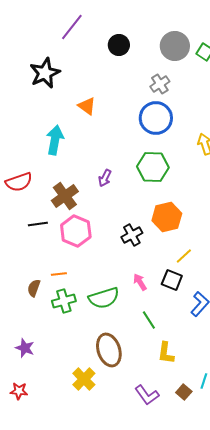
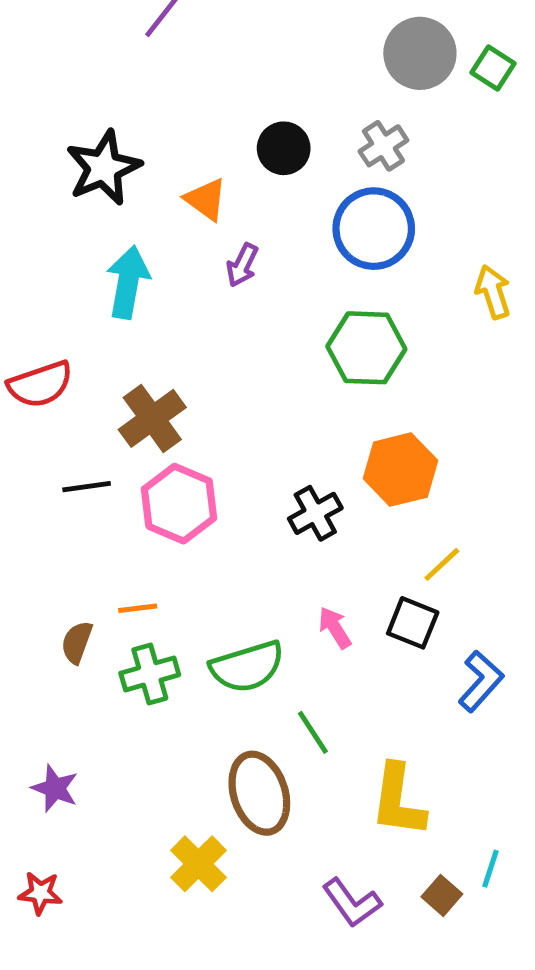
black circle: (119, 45) -> (284, 148), moved
black star: (45, 73) -> (104, 168), moved
purple arrow: (105, 178) -> (242, 265), moved
green line: (149, 320) -> (313, 732), moved
yellow L-shape: (166, 353) -> (398, 801), size x1.4

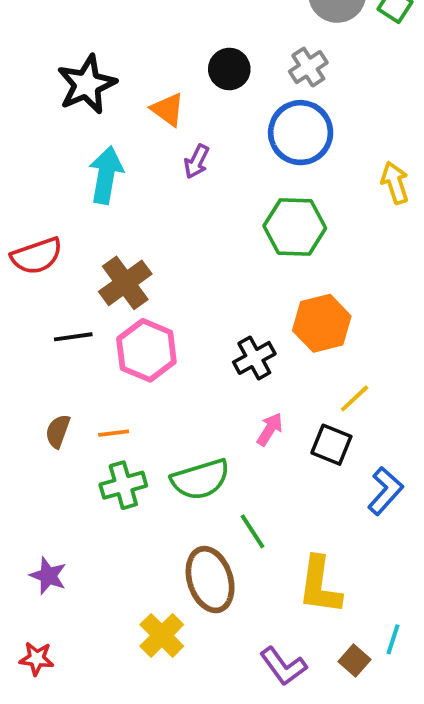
pink arrow: (335, 628) -> (270, 429), moved, turned 64
brown semicircle: (77, 642) -> (58, 431), moved

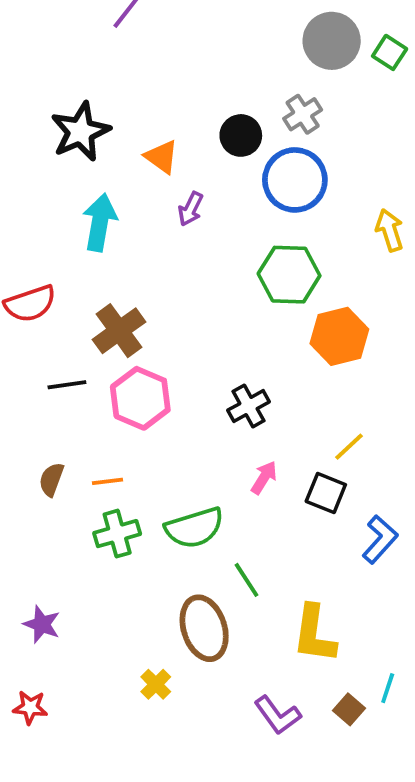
black circle: (229, 69) -> (241, 135), moved
orange hexagon: (322, 323) -> (339, 336), moved
yellow cross: (162, 635) -> (156, 684), size x0.7

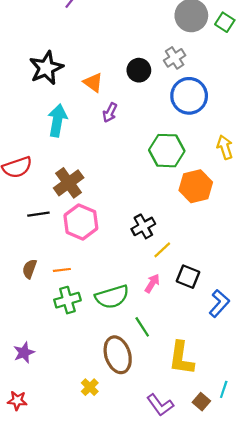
blue circle: (295, 180) -> (189, 96), moved
yellow arrow: (390, 230) -> (225, 147), moved
yellow line: (349, 447) -> (162, 250), moved
pink arrow: (264, 478) -> (152, 283), moved
purple star: (42, 624) -> (24, 353), turned 30

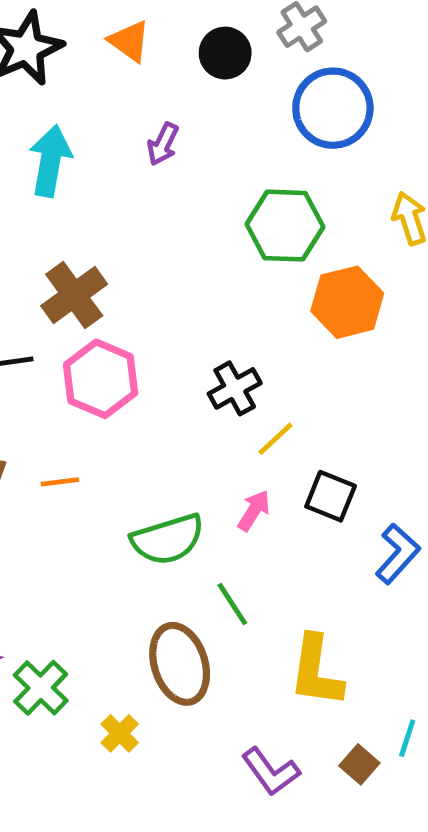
orange triangle: (93, 82) -> (129, 41), moved
green cross: (67, 300) -> (41, 688), moved, turned -30

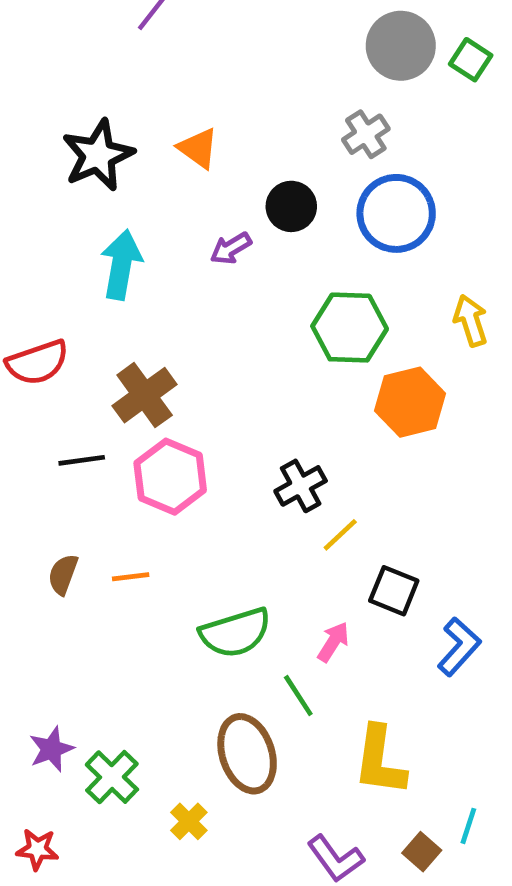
black circle: (225, 53) -> (291, 206), moved
purple arrow: (163, 144) -> (231, 248), turned 33
pink arrow: (254, 511) -> (333, 642), moved

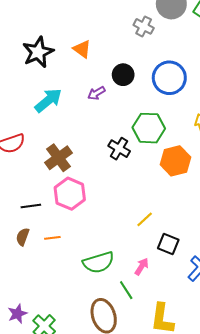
gray cross: (366, 134) -> (144, 26), moved, turned -30
cyan arrow: (121, 265) -> (48, 100), turned 40
black line: (82, 460) -> (31, 206), moved
black cross: (301, 486) -> (119, 149), moved, turned -30

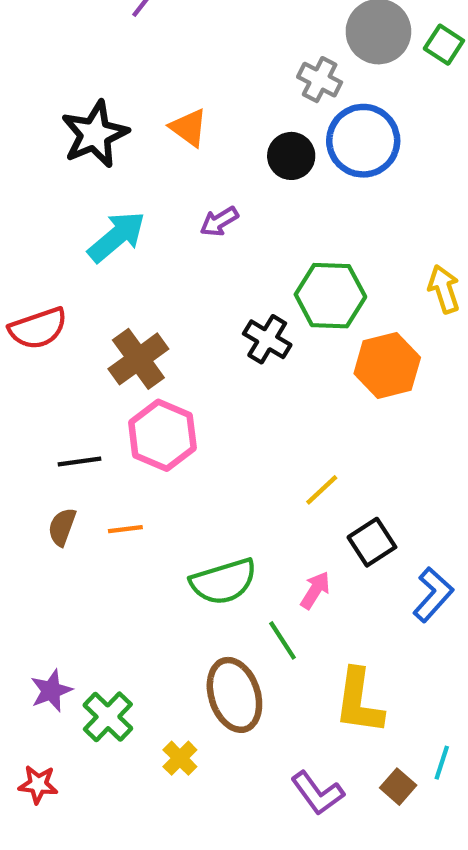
black circle: (123, 75) -> (291, 156), moved
blue circle: (169, 78) -> (363, 141), moved
black square: (168, 244) -> (372, 542), turned 35

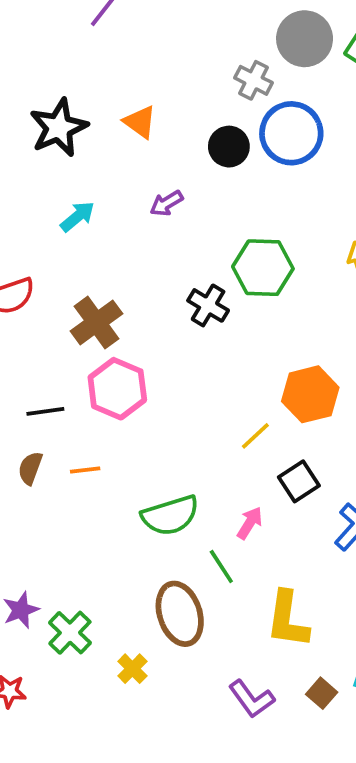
cyan arrow: (117, 237) -> (78, 217), size x0.7
orange hexagon: (387, 365) -> (310, 394), moved

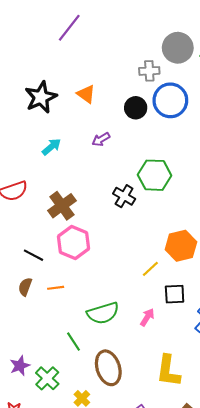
gray cross: (253, 80) -> (149, 71), turned -30
black line: (45, 411) -> (33, 255), turned 36
black square: (299, 481) -> (175, 294), turned 30
green line: (221, 566) -> (74, 342), moved

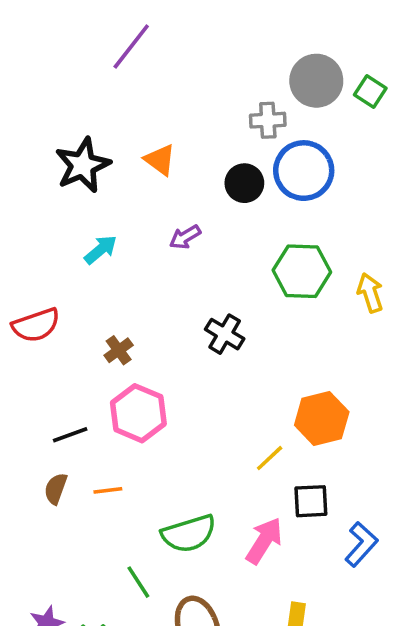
green hexagon: (155, 175) -> (302, 271), moved
brown cross: (62, 206) -> (119, 350), size x0.6
black line: (33, 255) -> (70, 435), turned -48
pink arrow: (147, 317) -> (264, 541), size x1.5

